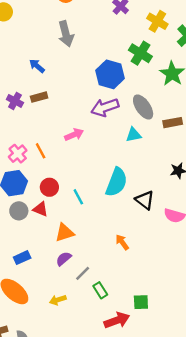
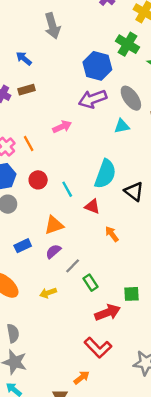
red triangle: (40, 209) -> (92, 206), moved
blue rectangle: (22, 258) -> (23, 246), moved

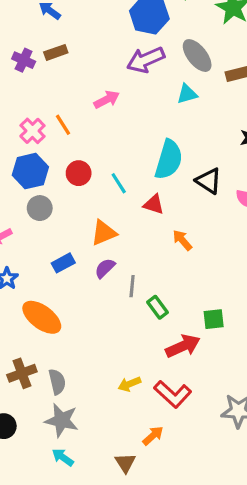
gray line: (73, 266) -> (132, 286), turned -35
yellow arrow: (48, 293) -> (129, 384), moved

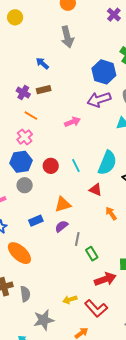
orange line: (63, 125) -> (31, 116), moved, turned -32
cyan line: (119, 183) -> (76, 165), moved
gray star: (62, 420) -> (44, 320), moved, turned -30

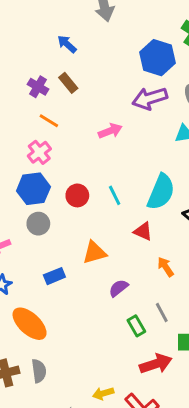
brown rectangle: (44, 90) -> (68, 83), turned 64
purple semicircle: (61, 226) -> (119, 288), moved
gray line: (77, 239) -> (162, 312), moved, turned -40
gray semicircle: (25, 294) -> (39, 371), moved

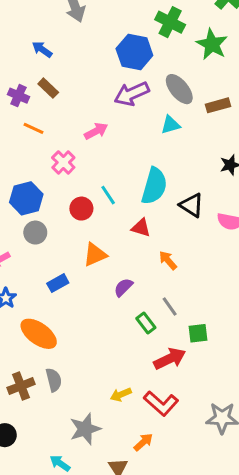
pink cross: (39, 152) -> (63, 162), moved
red circle: (77, 195) -> (81, 209), moved

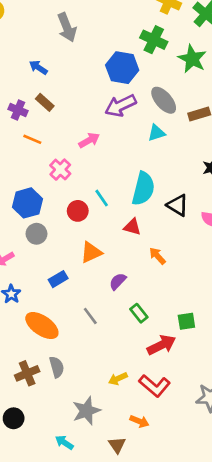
gray line: (170, 307) -> (90, 316), moved
orange arrow: (143, 442) -> (139, 421), turned 66

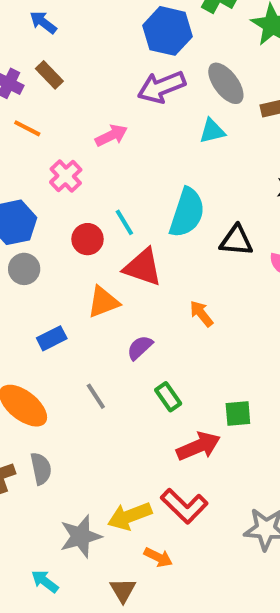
black triangle: (178, 205) -> (236, 241), turned -30
red triangle: (132, 227) -> (143, 267), moved, size x1.5
yellow arrow: (118, 379) -> (130, 516), moved, size x1.5

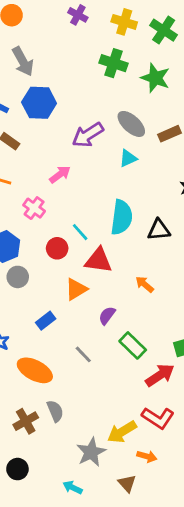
blue hexagon: (168, 31) -> (39, 103), moved
green rectangle: (168, 397) -> (133, 345), size x1.4

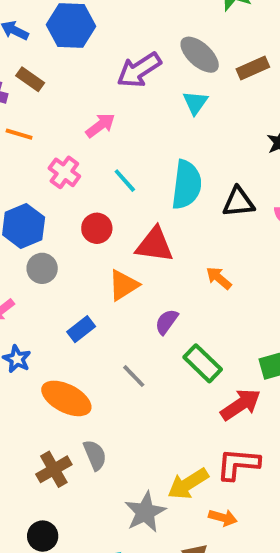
cyan triangle: (128, 158) -> (195, 103), turned -30
cyan line: (80, 232) -> (125, 181), moved
red L-shape: (158, 418) -> (238, 464), turned 152

